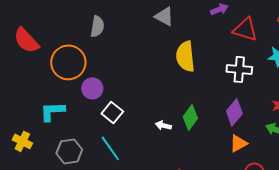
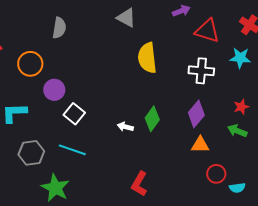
orange circle: (68, 62) -> (30, 64), size x0.7
orange triangle: (238, 143) -> (200, 145), turned 30
cyan line: (110, 148) -> (72, 150), turned -36

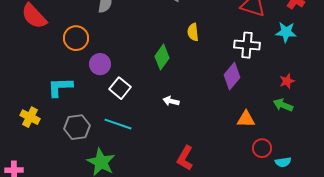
yellow semicircle: (147, 58) -> (193, 32), size x0.6
purple diamond: (196, 114) -> (232, 76), moved
green diamond: (152, 119) -> (162, 57), moved

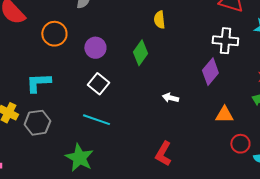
yellow semicircle: (193, 32) -> (159, 20), moved
purple circle: (100, 64) -> (95, 48), moved
white arrow: (171, 101) -> (170, 98), moved
gray hexagon: (77, 127) -> (37, 123), moved

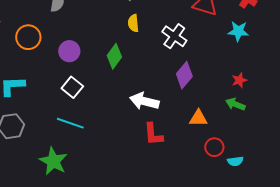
white cross: (225, 41) -> (174, 36), moved, turned 30
white arrow: (170, 98) -> (144, 101), size x1.8
red L-shape: (163, 154) -> (153, 134), moved, turned -35

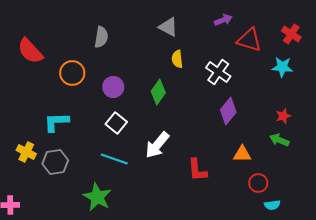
white arrow: (144, 101) -> (157, 145), moved, turned -64
cyan semicircle: (235, 161) -> (272, 205), moved

